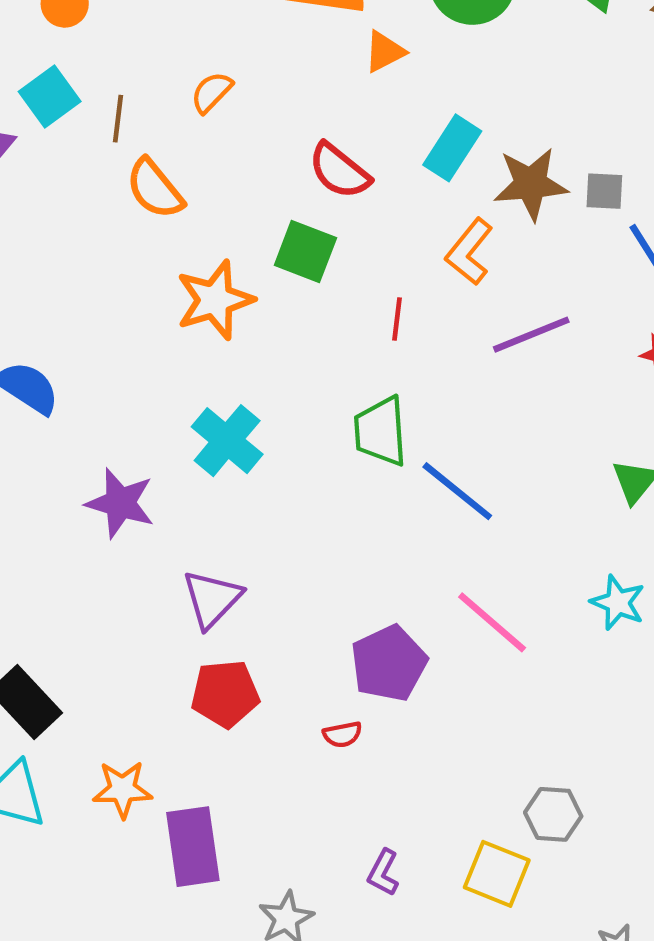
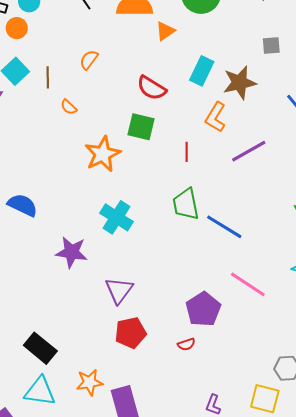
orange semicircle: (155, 189) -> (69, 107), size x0.6
gray square: (604, 191) -> (271, 46), moved

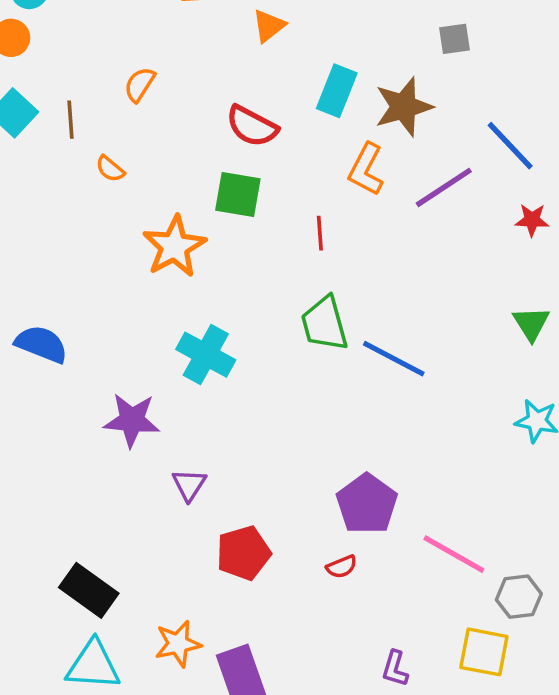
purple line: (249, 151) -> (444, 187), moved
pink line: (248, 284) -> (454, 554), moved
purple triangle: (119, 290) -> (189, 485), moved, size x0.7

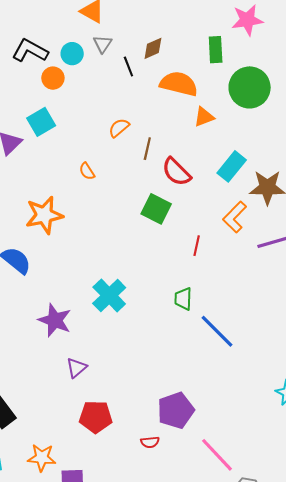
brown line: (71, 120) -> (147, 149), moved
orange star: (174, 246) -> (44, 215), moved
green trapezoid: (324, 324) -> (183, 299), size x0.7

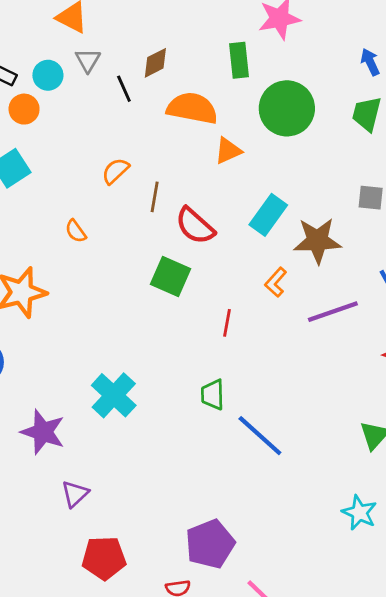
orange L-shape: (235, 217) -> (276, 282), size x0.7

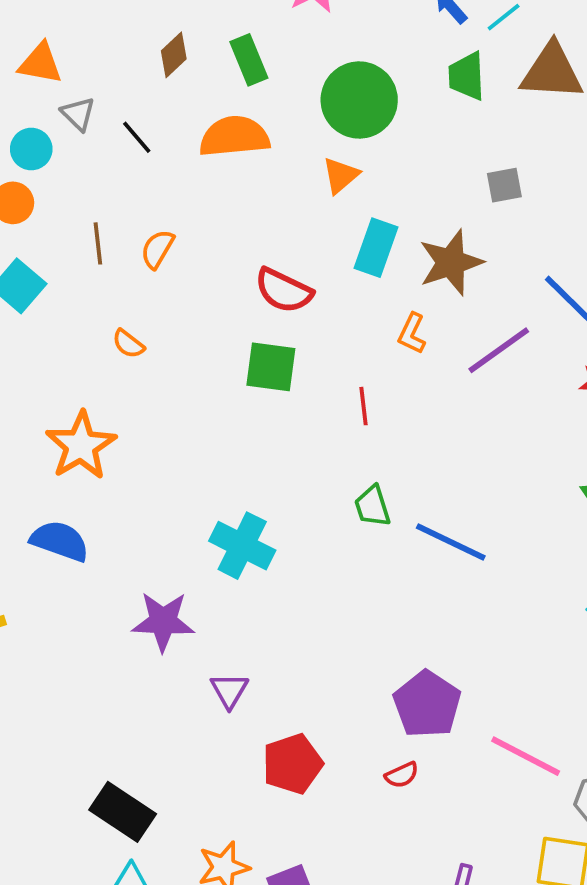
green rectangle: (239, 60) -> (249, 60), moved
brown diamond: (155, 63) -> (174, 55), moved
orange triangle: (228, 151) -> (341, 175), moved
brown line: (155, 197) -> (98, 243), moved

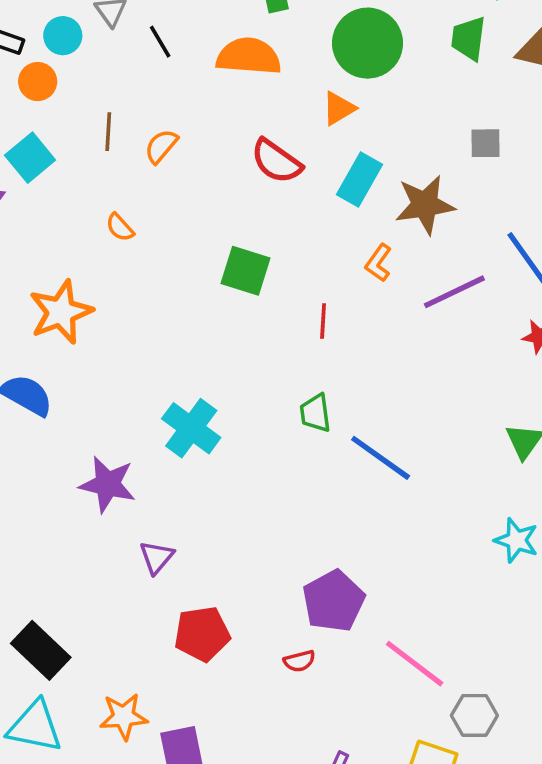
red semicircle: (284, 290) -> (276, 161), moved

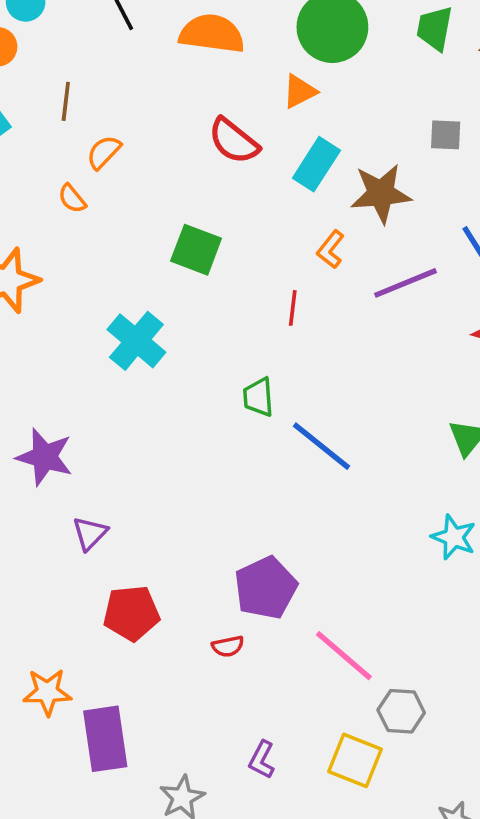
orange semicircle: (161, 146) -> (104, 152), moved
red line: (323, 321) -> (293, 308), moved
cyan cross: (191, 428) -> (136, 341), moved

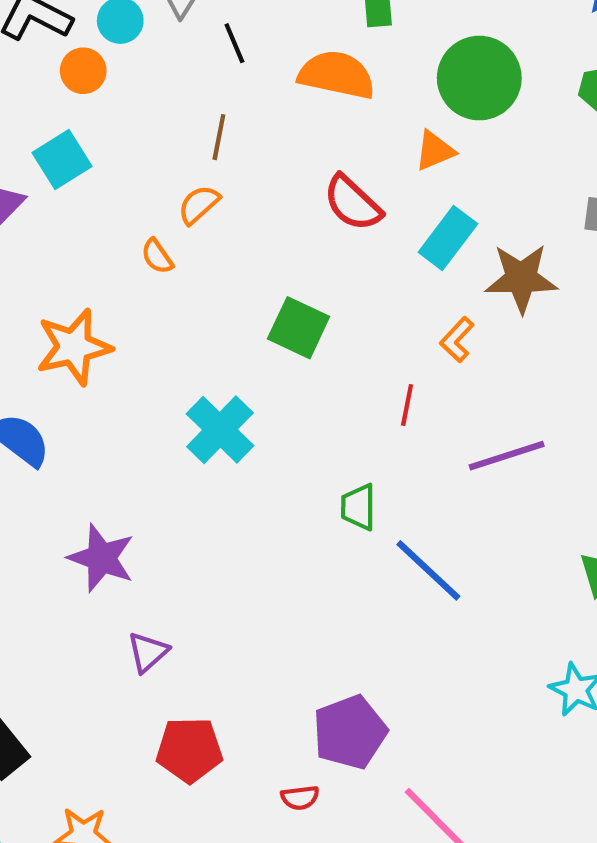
brown line: (66, 101) -> (219, 137), moved
purple line: (406, 283) -> (507, 456), moved

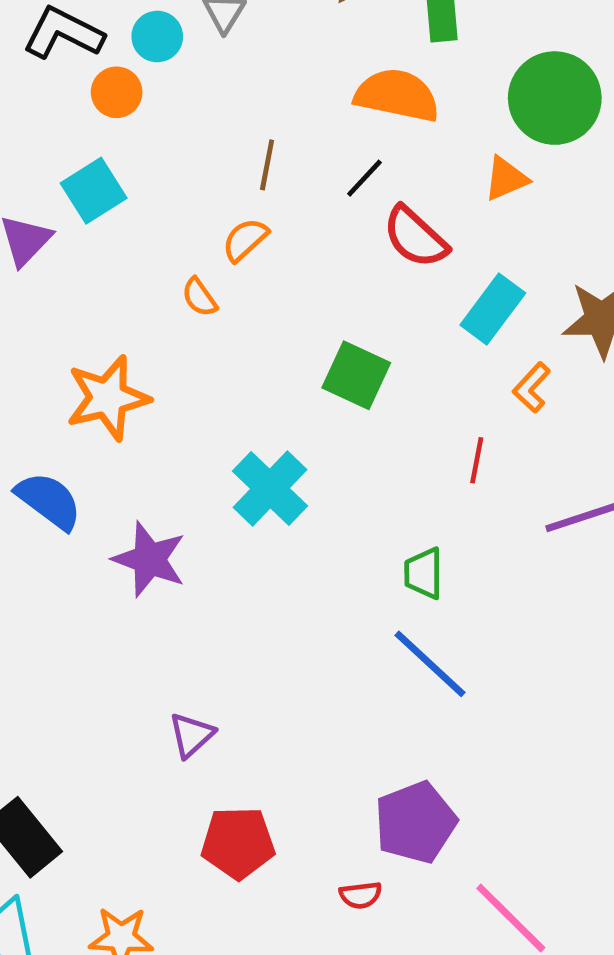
black line: (234, 43) -> (364, 178), moved, turned 66
cyan rectangle: (448, 238) -> (493, 309), moved
purple star: (101, 558) -> (149, 559), moved
blue line: (428, 570) -> (430, 664), moved

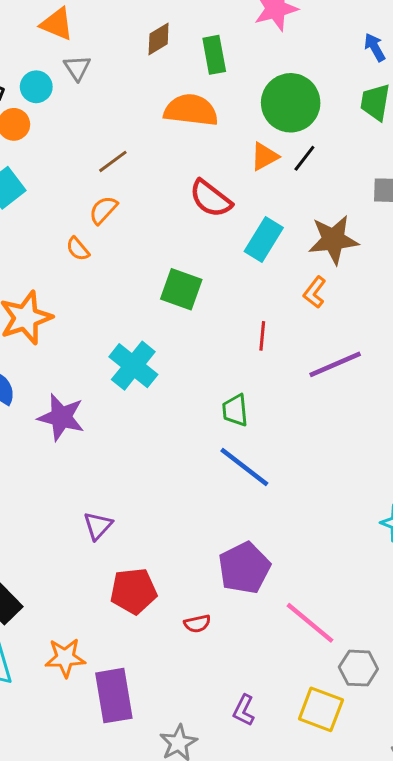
brown line: (267, 165) -> (113, 161), turned 48
black line: (364, 178) -> (304, 158), moved
orange L-shape: (532, 388) -> (315, 292), moved
red semicircle: (361, 895) -> (197, 624), moved

